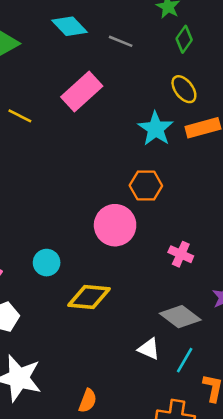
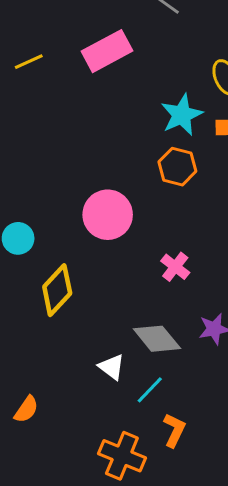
yellow line: (20, 116) -> (29, 62), turned -65
orange hexagon: (146, 186) -> (177, 167), moved
yellow diamond: (89, 297) -> (57, 290), turned -66

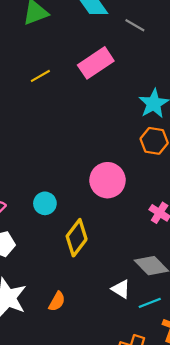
cyan line: (150, 390) -> (150, 303), turned 30
orange semicircle: (26, 409) -> (57, 301), moved

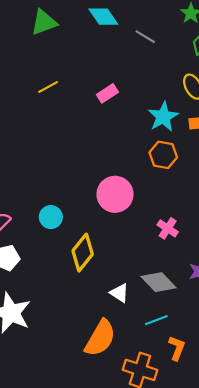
pink rectangle: (96, 63) -> (107, 93), moved, size x0.6
white triangle: (121, 289) -> (119, 293), moved
orange semicircle: (57, 301) -> (100, 338), moved, size x1.8

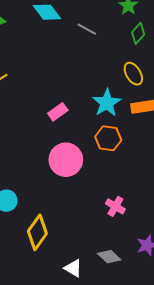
pink rectangle: (107, 93) -> (58, 112), moved
pink circle: (115, 194) -> (66, 160), moved
gray diamond: (159, 282) -> (109, 257), size x0.7

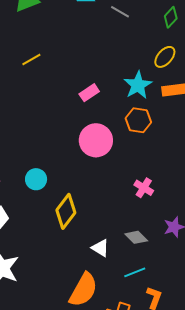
yellow ellipse: (133, 74) -> (165, 57), turned 70

